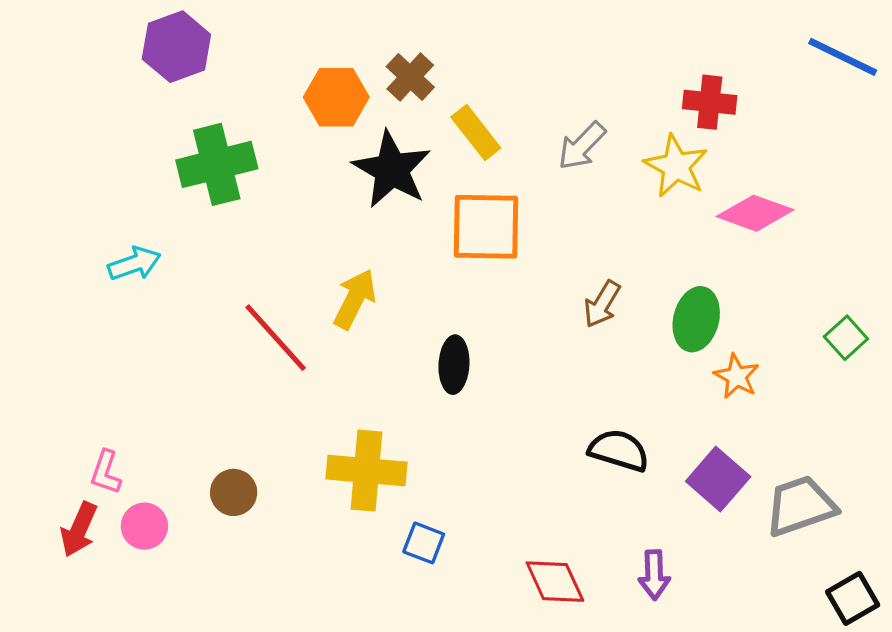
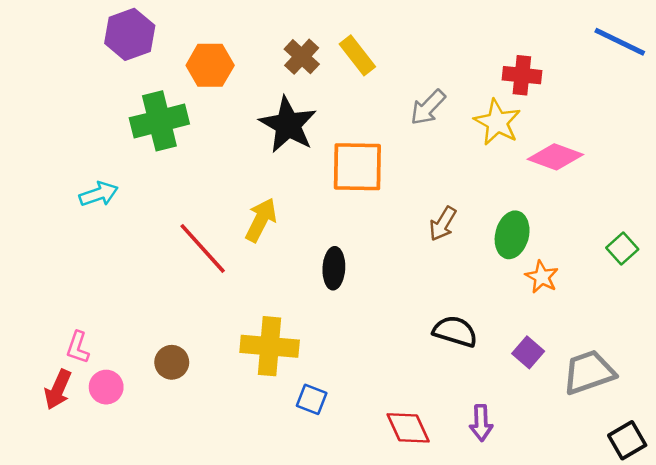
orange hexagon: (336, 97) -> (210, 65), moved
yellow rectangle: (476, 132) -> (357, 55), moved
purple square: (718, 479) -> (528, 352), size x0.7

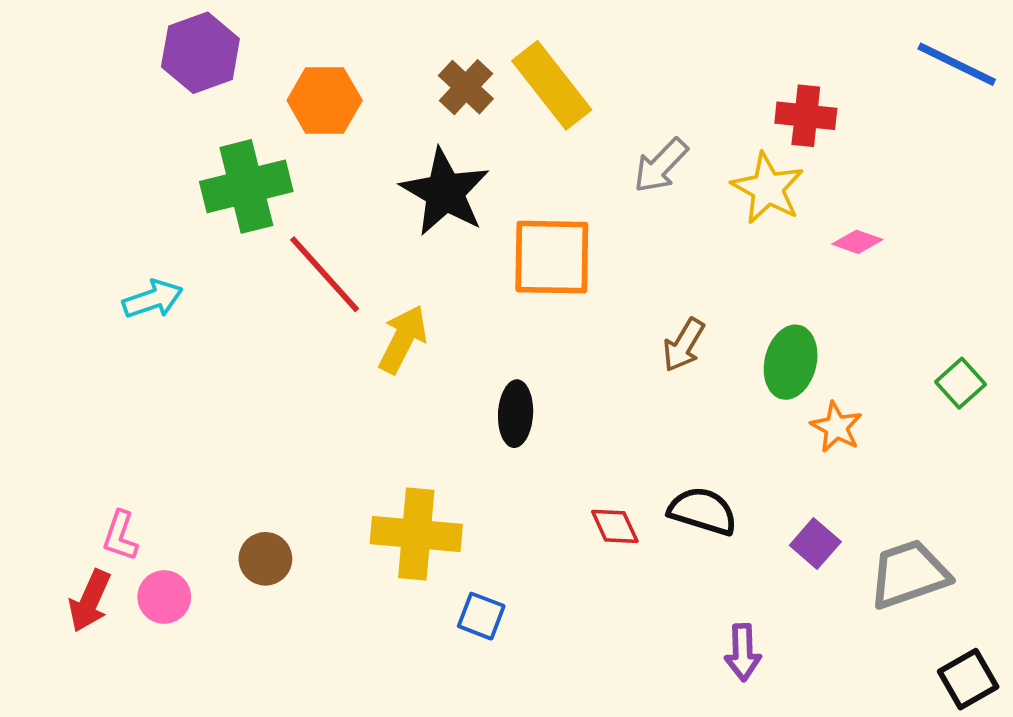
yellow rectangle: (357, 55) -> (552, 85), size x1.4
pink diamond: (555, 157) -> (857, 242), size x0.6
red line: (203, 248) -> (325, 274), moved
red diamond: (408, 428) -> (615, 526), moved, size x0.7

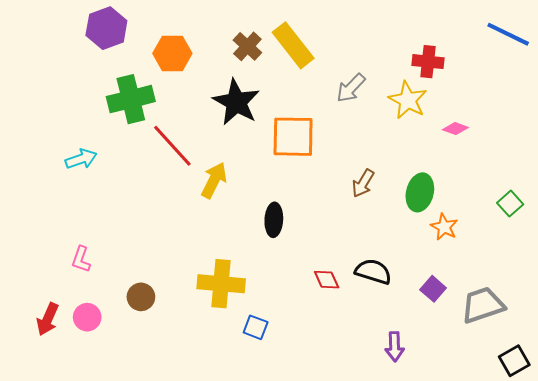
pink L-shape: (120, 536) -> (81, 259), moved

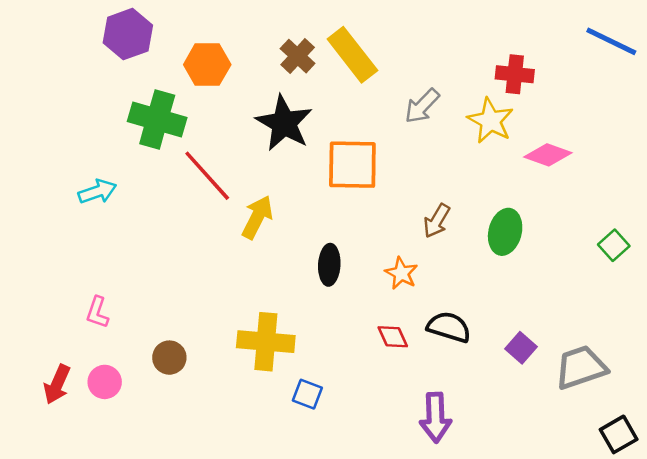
green cross: (131, 99) -> (157, 119), turned 30
pink diamond: (455, 129) -> (548, 155), size x1.5
orange star: (444, 227) -> (401, 273), moved
purple arrow: (395, 347) -> (435, 417), moved, size x1.4

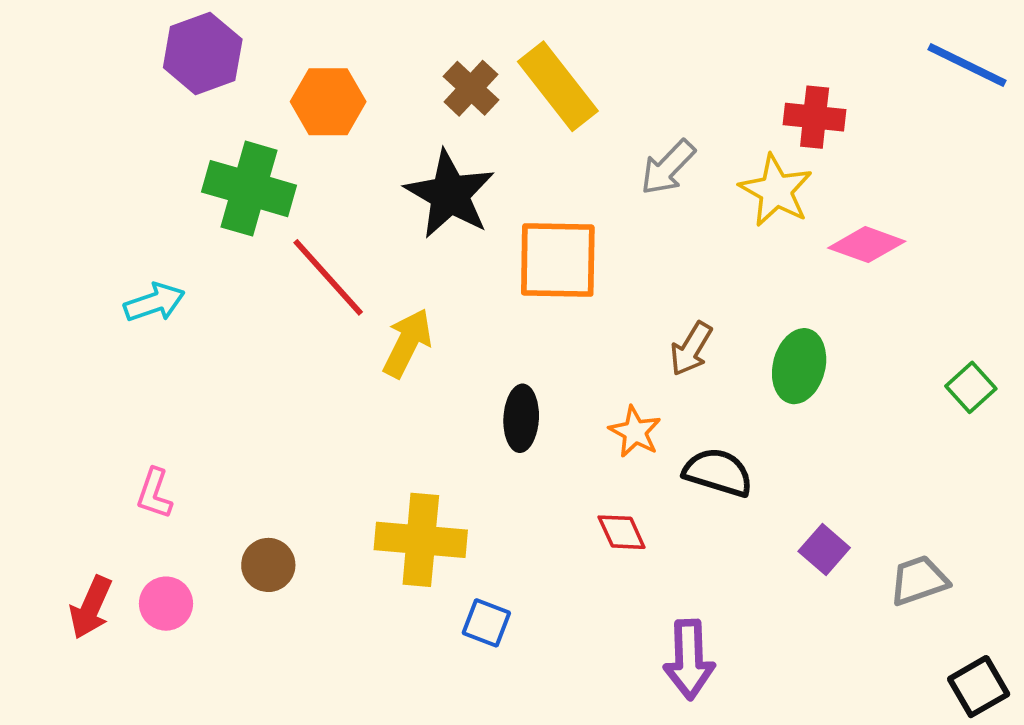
black semicircle: (449, 327) -> (718, 472), moved
gray trapezoid: (581, 367) -> (919, 580), size x0.7

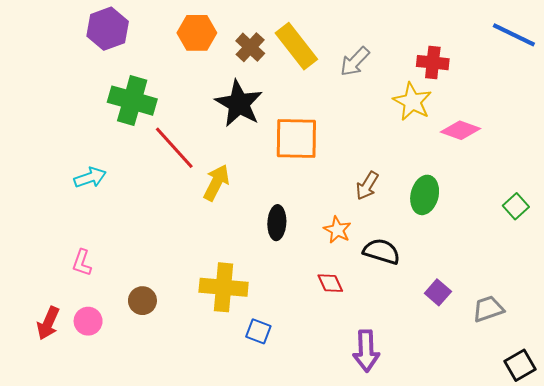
orange hexagon: (328, 102) -> (197, 33), moved
gray arrow: (668, 167) -> (355, 62), moved
cyan arrow: (154, 302) -> (90, 177), moved

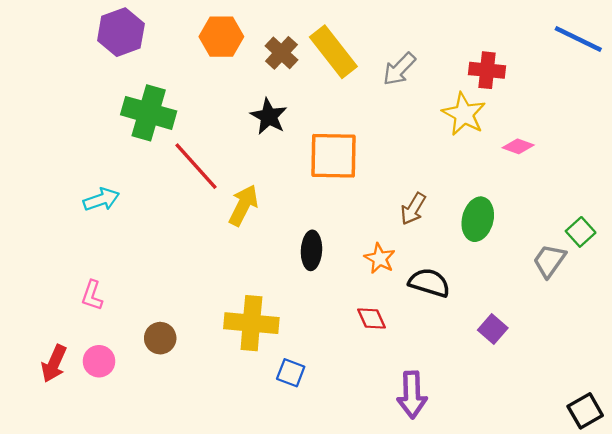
black star: (239, 104) -> (269, 116), size x0.7
pink diamond: (461, 130) -> (518, 146), size x0.7
gray trapezoid: (488, 309) -> (549, 261), moved, turned -36

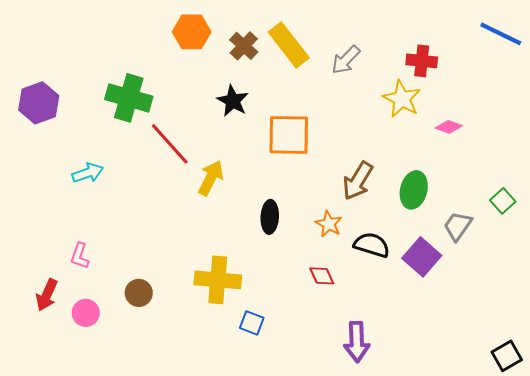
purple hexagon: (121, 32) -> (39, 103), moved
brown arrow: (413, 209) -> (358, 181), size x1.4
gray trapezoid: (549, 261) -> (458, 226), moved
purple square: (493, 329) -> (422, 257), moved, size x1.5
red arrow: (54, 364) -> (47, 295), moved

